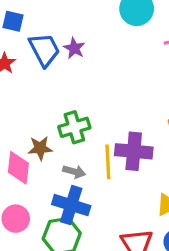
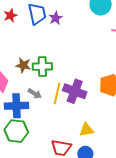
brown star: (40, 148) -> (23, 65), moved
blue cross: (71, 205) -> (16, 106), moved, turned -35

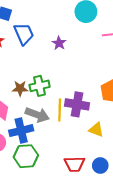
purple star: (56, 18) -> (59, 43), moved
gray arrow: (35, 94) -> (37, 115), size x1.6
yellow triangle: (86, 130) -> (96, 130), moved, turned 42

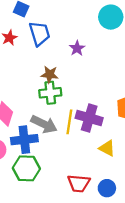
brown star: (20, 88) -> (50, 74), moved

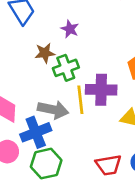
purple star: (77, 48) -> (70, 29), moved
green cross: (50, 93) -> (66, 68), moved

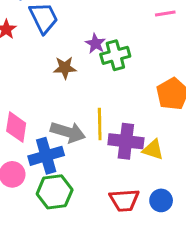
green cross: (66, 68) -> (115, 55), moved
purple cross: (101, 90) -> (126, 141), moved

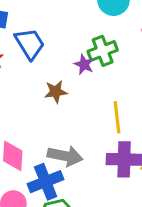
green cross: (115, 55) -> (103, 51), moved
yellow line: (100, 124) -> (117, 117), moved

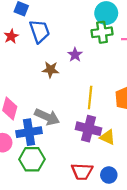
green cross: (103, 51) -> (102, 32), moved

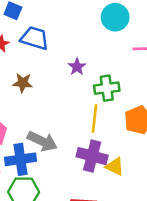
blue trapezoid: (40, 31) -> (35, 38), turned -55
green cross: (102, 32) -> (107, 88), moved
brown star: (51, 70) -> (23, 83), moved

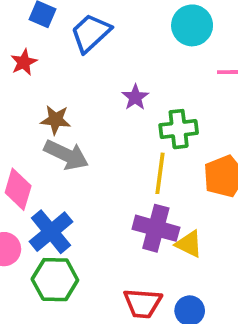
blue trapezoid: (35, 38) -> (91, 33), moved, turned -60
gray arrow: (42, 141) -> (66, 155), moved
blue cross: (20, 159) -> (51, 232), turned -32

